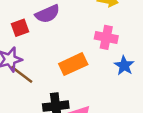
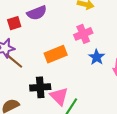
pink cross: (106, 37) -> (83, 34), turned -36

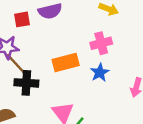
blue star: (97, 57) -> (100, 72), moved
black cross: (40, 87) -> (26, 83), moved

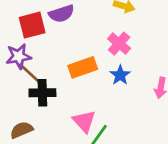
red square: (22, 19) -> (32, 25), size x1.5
pink cross: (101, 43) -> (119, 44), turned -30

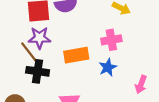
pink cross: (119, 44) -> (111, 40), turned 30
purple star: (19, 56) -> (40, 38), moved

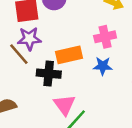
blue star: (108, 67) -> (103, 66), turned 30
black cross: (38, 71) -> (49, 74), moved

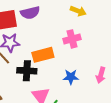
blue star: (103, 66) -> (71, 77), moved

